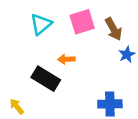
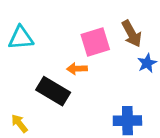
pink square: (82, 22) -> (95, 42), moved
cyan triangle: (41, 24) -> (21, 38), moved, turned 35

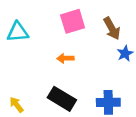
pink square: (95, 42) -> (73, 21), moved
black rectangle: (53, 91) -> (62, 99), moved

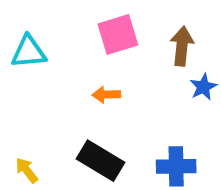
brown arrow: (112, 28) -> (182, 46), turned -145

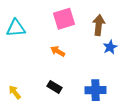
orange arrow: (106, 95) -> (58, 51), turned 32
black rectangle: (100, 161) -> (55, 87), size x0.6

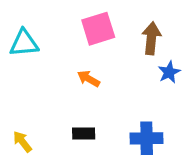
black rectangle: (55, 87) -> (84, 133), turned -32

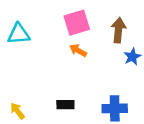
orange arrow: (88, 79) -> (78, 50), moved

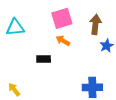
black rectangle: (65, 105) -> (44, 59), moved

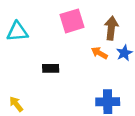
orange arrow: (63, 41) -> (99, 53), moved

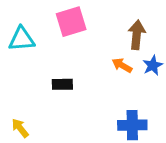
pink square: (72, 21) -> (71, 22), moved

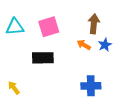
pink square: (71, 22) -> (49, 27), moved
black rectangle: (62, 84) -> (43, 58), size x1.5

